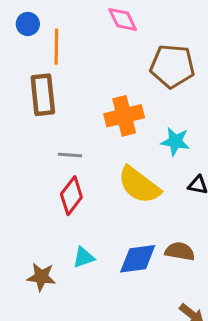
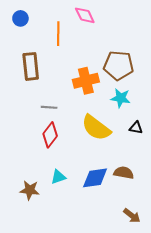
orange line: (56, 47) -> (58, 34), moved
brown pentagon: (172, 66) -> (119, 65), moved

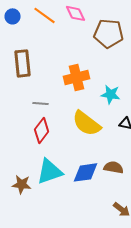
orange line: (58, 34) -> (45, 15), moved, turned -55
brown pentagon: (119, 65) -> (109, 33), moved
cyan triangle: (58, 177) -> (50, 171), size x1.8

